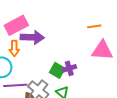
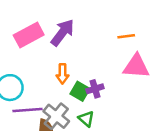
purple arrow: (32, 37) -> (62, 33), moved, turned -55
orange arrow: (14, 48) -> (62, 74), moved

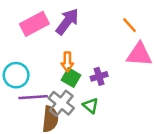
orange line: (126, 36) -> (130, 25), turned 56
green square: (80, 91) -> (71, 78), moved

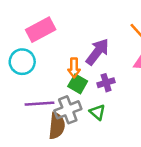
purple arrow: (67, 21) -> (97, 52), moved
cyan circle: (16, 75) -> (22, 62), moved
gray cross: (61, 103) -> (68, 110), turned 30

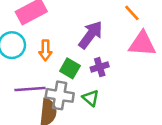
orange arrow: (74, 68) -> (45, 50), moved
gray cross: (68, 110) -> (60, 95), turned 30

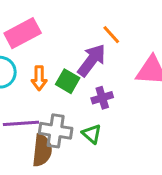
orange line: (132, 13) -> (111, 35), moved
green square: (70, 68) -> (68, 81), moved

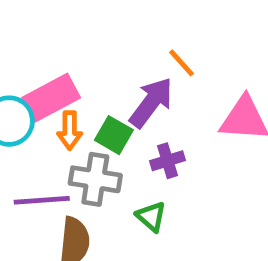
pink rectangle: (23, 33) -> (51, 98), moved
gray cross: (56, 131) -> (95, 179), moved

